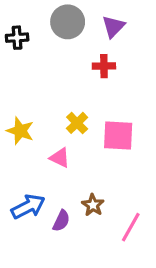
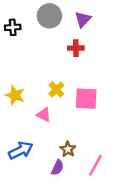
purple semicircle: (61, 221) -> (57, 168), moved

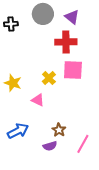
purple triangle: (83, 19) -> (72, 17), turned -35
red cross: (76, 48) -> (66, 42), size x1.5
pink square: (86, 99) -> (73, 70), moved
purple semicircle: (57, 168) -> (50, 146), turned 48

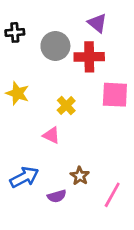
gray circle: (43, 14) -> (55, 46), moved
pink square: (73, 70) -> (115, 95), moved
yellow star: (13, 83) -> (18, 93), moved
purple semicircle: (50, 146) -> (57, 196), moved

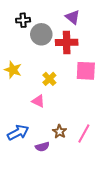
black cross: (15, 32) -> (23, 20), moved
pink line: (112, 195) -> (84, 134), moved

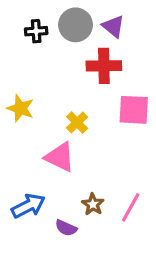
gray circle: (41, 34) -> (76, 25), moved
pink triangle: (38, 101) -> (60, 157), size x1.5
purple semicircle: (42, 147) -> (66, 228), turned 40

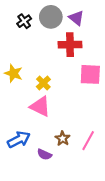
black cross: (36, 31) -> (24, 21), turned -32
yellow cross: (77, 122) -> (43, 83), moved

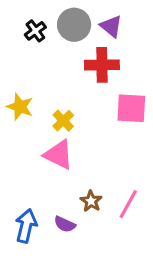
blue arrow: (19, 140) -> (26, 226), moved, turned -50

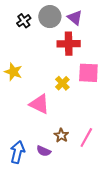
yellow cross: (63, 121) -> (62, 83), moved

